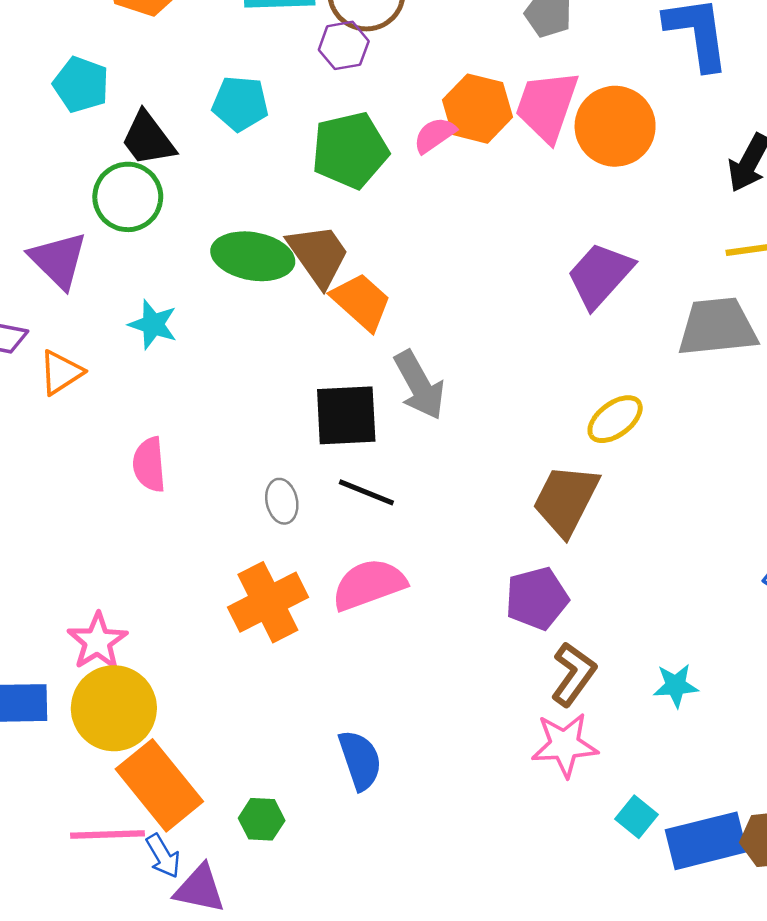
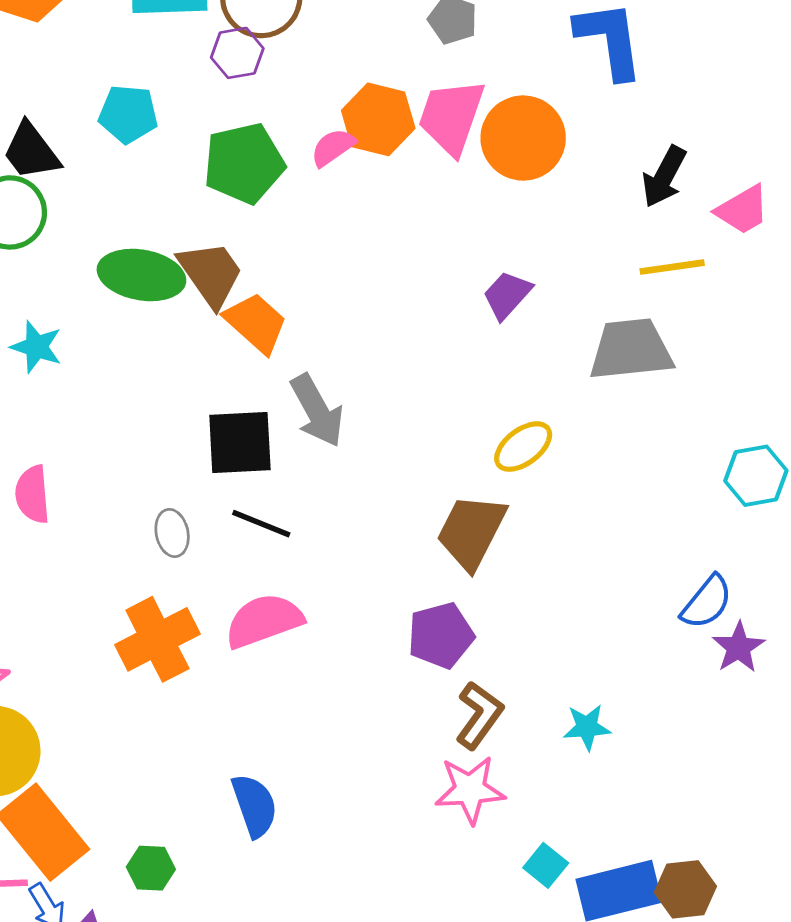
purple trapezoid: (600, 275) -> (507, 295), size x0.7

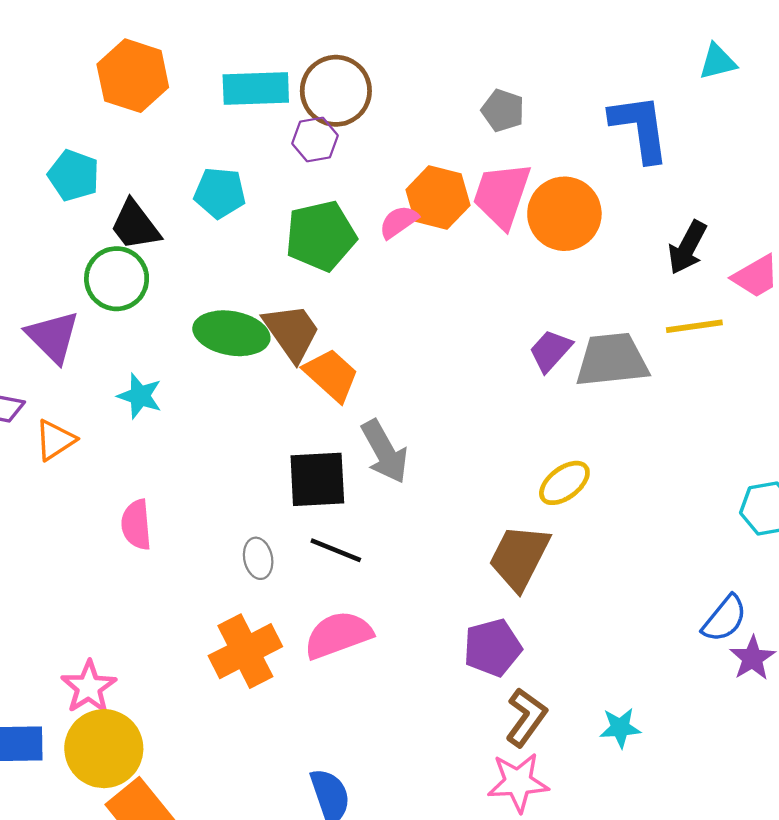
gray trapezoid: (631, 349) -> (612, 360), moved

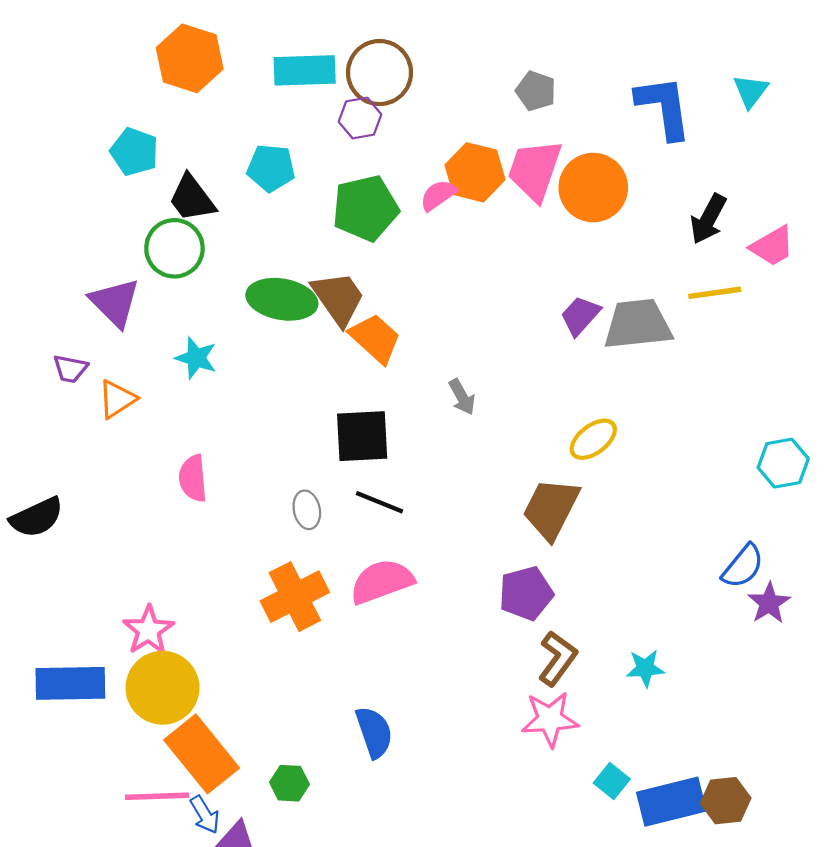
cyan triangle: (718, 62) -> (751, 91), moved, turned -39
gray arrow: (385, 452) -> (462, 397), moved, size x0.6

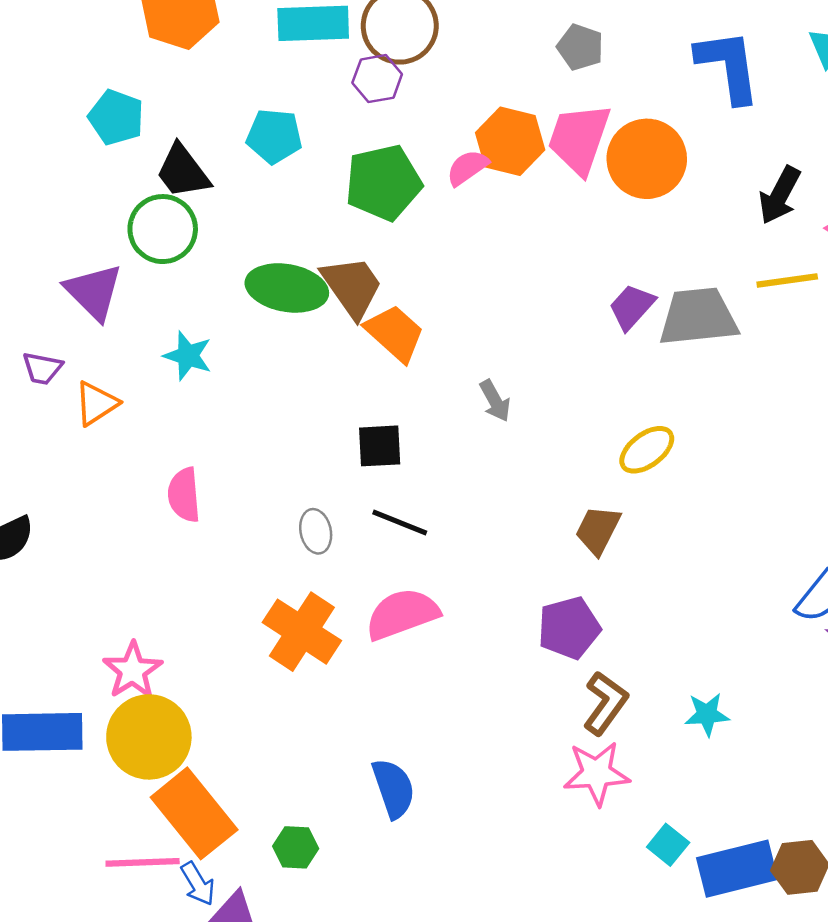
black square: (362, 436) -> (380, 446), size x0.7
brown trapezoid: (551, 509) -> (598, 530), size x0.7
orange cross: (295, 597) -> (302, 632), turned -30

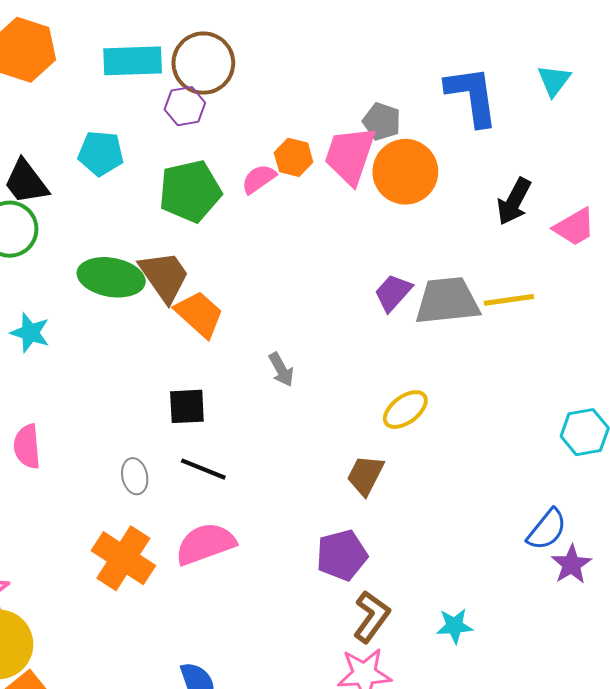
gray pentagon: (580, 47) -> (382, 121), moved
orange hexagon: (510, 141) -> (294, 157), size x0.7
yellow line: (787, 280) -> (509, 300), moved

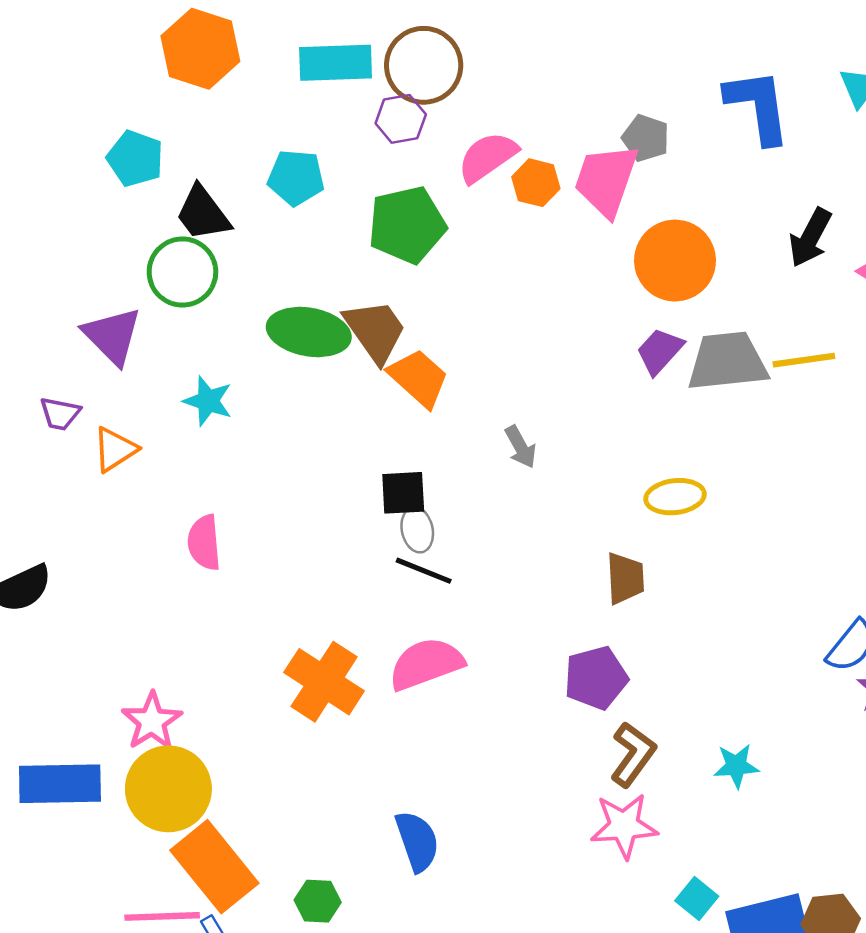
orange circle: (405, 172) -> (675, 261), moved
pink semicircle: (259, 179) -> (487, 157), moved, size x1.4
yellow ellipse: (405, 410) -> (675, 497), turned 30
brown trapezoid: (365, 475) -> (625, 578), turned 150
gray ellipse: (135, 476) -> (417, 530), moved

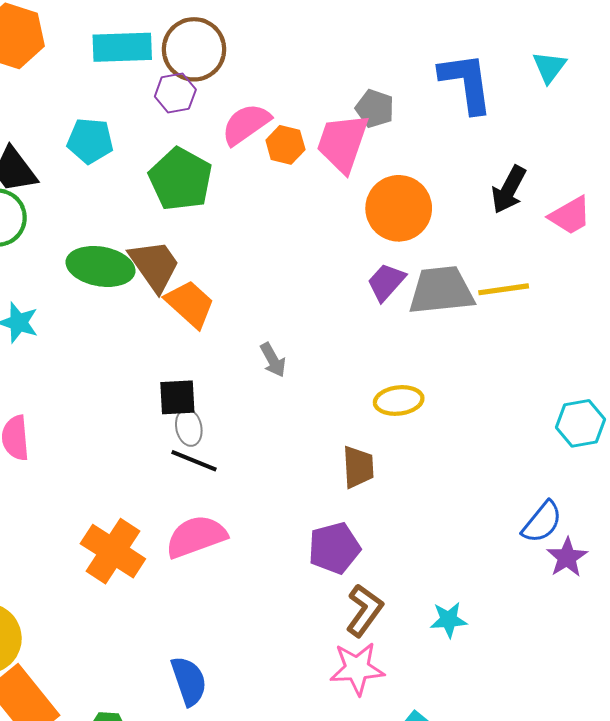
green pentagon: (407, 225) -> (180, 179), turned -30

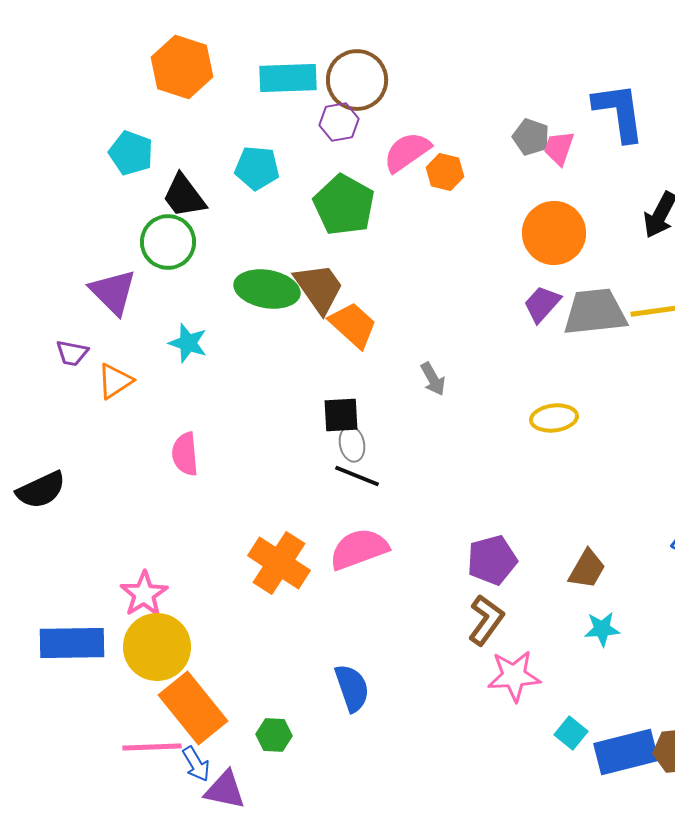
pink trapezoid: (343, 143) -> (559, 148), moved, size x0.6
brown trapezoid: (358, 467) -> (587, 569), moved, turned 33
brown L-shape: (364, 610) -> (486, 620), moved

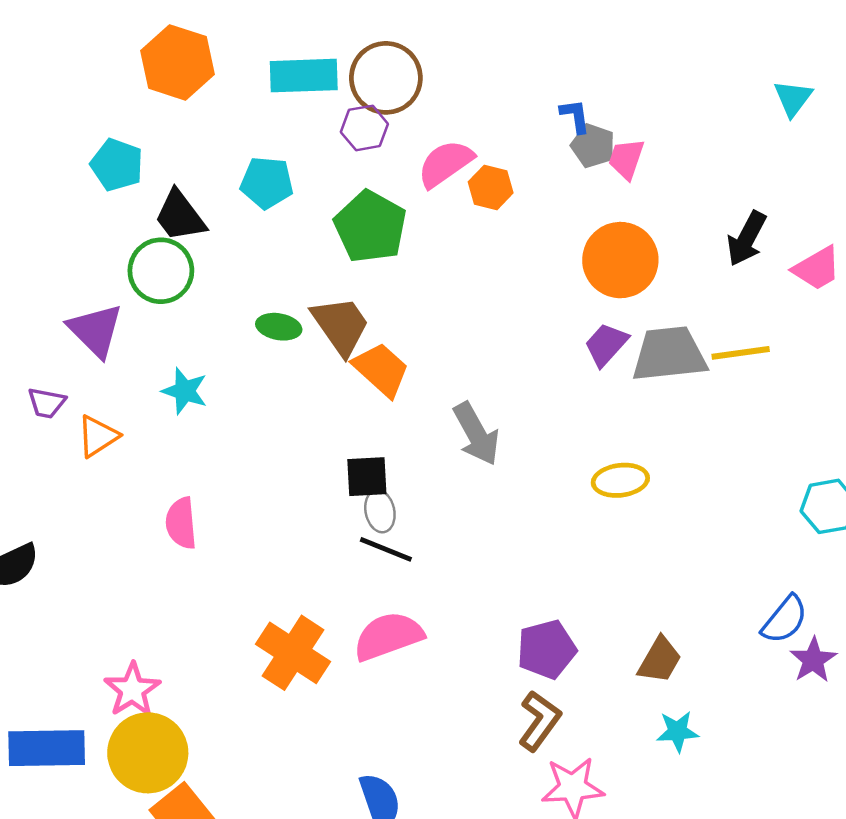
blue L-shape: (619, 112) -> (575, 116), moved, size x0.5
green ellipse: (267, 289) -> (279, 327), size x0.6
gray arrow: (433, 379) -> (476, 434), size x1.6

